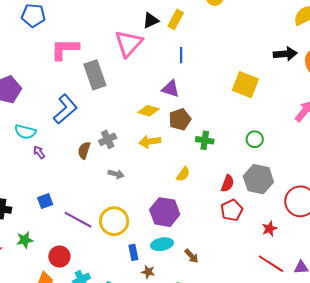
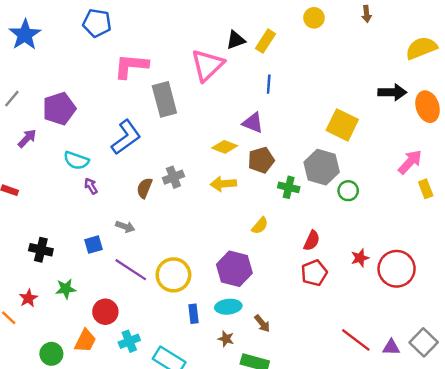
gray arrow: (116, 174) -> (125, 227), moved
gray hexagon: (258, 179) -> (322, 167), moved
red star: (269, 229) -> (360, 258), moved
brown star: (148, 272) -> (226, 339), moved

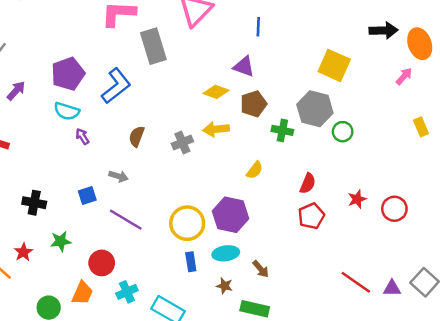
purple pentagon: (59, 109) -> (68, 74), moved
pink arrow: (410, 162) -> (404, 76), moved, size x0.7
gray cross: (173, 177) -> (182, 142), moved
red circle: (397, 269) -> (394, 209), size x0.7
yellow circle: (173, 275) -> (187, 223), moved

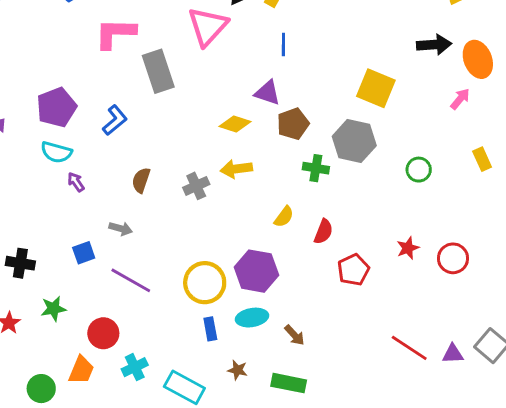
blue L-shape: (116, 86) -> (115, 120), size x0.7
brown pentagon: (253, 104) -> (293, 124), moved
green circle: (343, 132) -> (419, 170), moved
red semicircle: (308, 183) -> (323, 232), moved
brown star: (225, 286) -> (238, 370), moved

